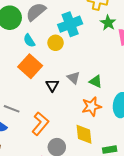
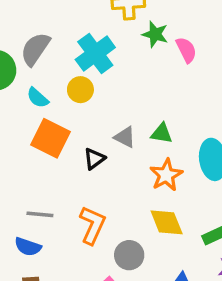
black triangle: (52, 85) -> (94, 159), turned 40

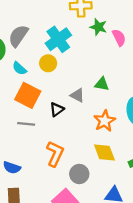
green triangle: (162, 133) -> (102, 84), moved
gray line: (40, 214) -> (26, 124), moved

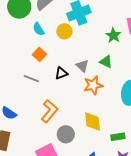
green star: (98, 27) -> (113, 35), moved
orange square: (28, 95) -> (39, 54), size x0.6
orange star: (105, 121) -> (93, 85), moved

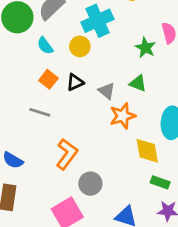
black triangle: (61, 73) -> (75, 82), moved
yellow diamond: (93, 122) -> (147, 151), moved
green rectangle: (118, 137) -> (160, 182), turned 32

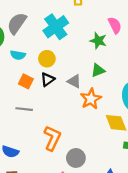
cyan semicircle: (45, 46) -> (18, 55), turned -32
yellow circle: (80, 46) -> (47, 59), moved
green triangle: (138, 83) -> (98, 70), turned -32

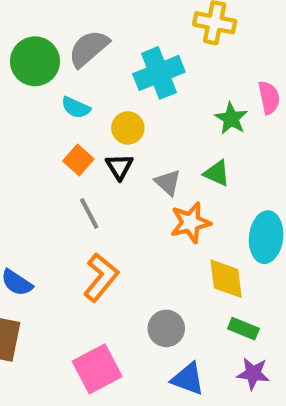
green triangle: (98, 70) -> (217, 173), turned 32
black triangle: (48, 80) -> (119, 167), turned -40
gray line: (24, 109) -> (89, 213), moved, turned 42
gray circle: (76, 158) -> (166, 328), moved

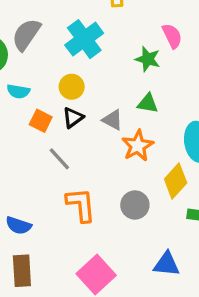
cyan semicircle: (76, 108) -> (18, 91), moved
black triangle: (119, 167) -> (73, 118), turned 40
orange L-shape: (101, 277) -> (81, 205), turned -30
yellow diamond: (226, 279) -> (176, 181), turned 64
gray circle: (166, 328) -> (135, 205), moved

